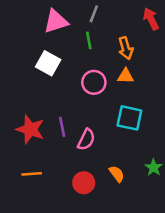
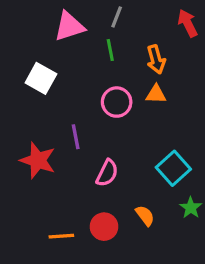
white square: (48, 63) -> (41, 78), moved
cyan square: (129, 118) -> (173, 168), moved, turned 36
purple line: (62, 127) -> (76, 137), moved
orange line: (32, 174) -> (61, 236), moved

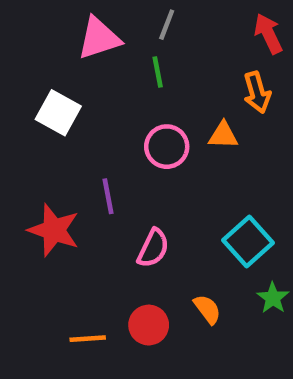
orange arrow: (156, 59) -> (257, 92), moved

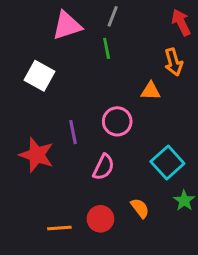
pink circle: (167, 147) -> (117, 121), moved

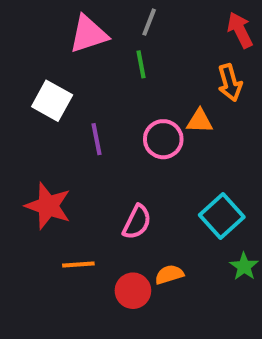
pink circle: (117, 121) -> (163, 139), moved
purple line: (73, 132) -> (97, 139), moved
orange semicircle: (140, 208) -> (169, 275), moved, turned -70
orange line: (59, 228) -> (78, 264), moved

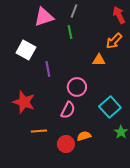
orange arrow: (230, 83) -> (114, 41), turned 60
pink circle: (163, 139) -> (77, 87), moved

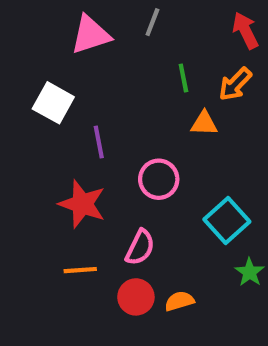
green line: (70, 32) -> (183, 78), moved
red star: (24, 102) -> (82, 204), moved
pink semicircle: (68, 110) -> (140, 247), moved
orange semicircle: (84, 136) -> (179, 301), moved

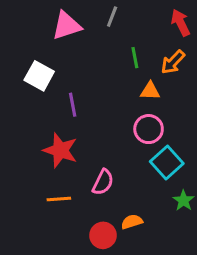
pink circle: (159, 179) -> (149, 129), moved
red circle: (136, 297) -> (103, 235), moved

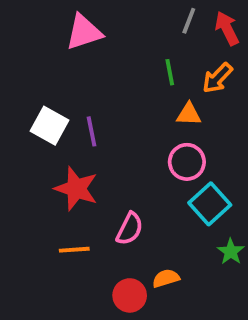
gray line: (112, 17) -> (189, 21), moved
white square: (39, 76) -> (50, 126), moved

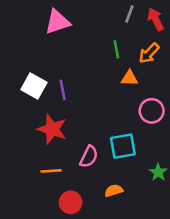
pink circle: (187, 162) -> (152, 111), moved
cyan square: (210, 204) -> (123, 146), moved, turned 32
red circle: (130, 295) -> (71, 202), moved

